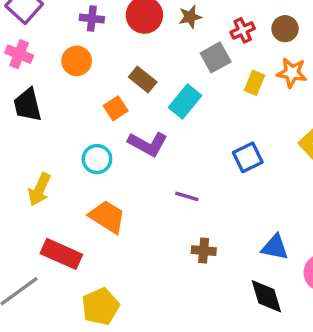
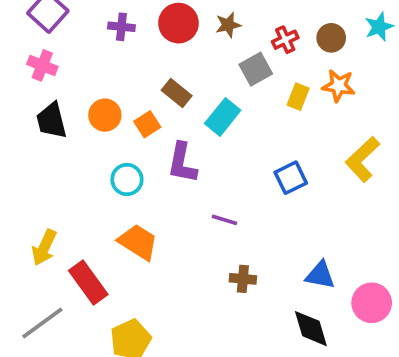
orange circle: (77, 61) -> (105, 115), moved
purple L-shape: (148, 144) -> (182, 163), turned 72
yellow arrow: (39, 190) -> (44, 248), moved
red rectangle: (61, 254) -> (88, 283), turned 30

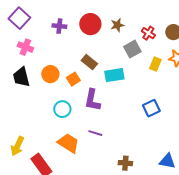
red cross: (285, 40) -> (148, 33), turned -32
pink cross: (42, 65) -> (25, 47), moved
cyan rectangle: (223, 117) -> (114, 75), turned 42
purple line: (224, 220) -> (95, 133), moved

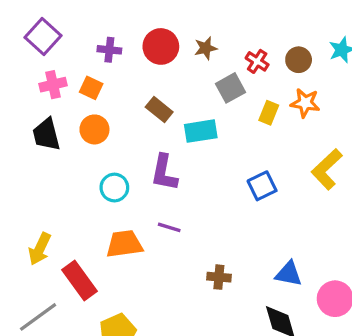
pink cross: (25, 47) -> (53, 85), turned -35
orange square: (73, 79) -> (91, 88), moved, turned -32
orange trapezoid: (68, 143) -> (124, 244), turned -40

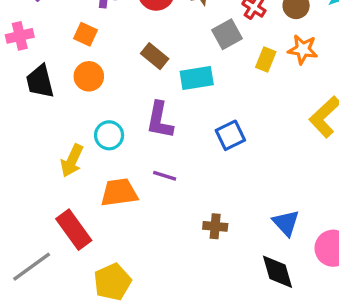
pink cross: (53, 85) -> (20, 36), moved
blue square: (262, 186) -> (230, 135), moved
yellow arrow: (40, 249) -> (72, 161), moved
blue triangle: (289, 274) -> (286, 223), turned 36

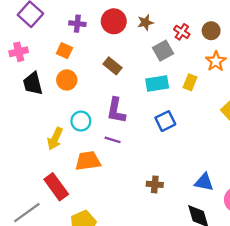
orange star: (303, 49) -> (216, 61), turned 30
yellow rectangle: (266, 59) -> (190, 82), moved
cyan rectangle: (197, 78) -> (157, 83), moved
purple line: (165, 176) -> (113, 140), moved
blue triangle: (286, 223) -> (204, 182), turned -36

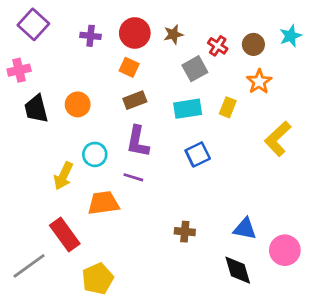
orange square: (64, 51) -> (129, 67), moved
brown rectangle: (113, 66) -> (135, 100), moved, turned -60

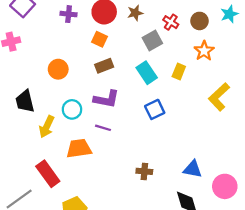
black trapezoid: (36, 109) -> (25, 101), moved
cyan rectangle: (188, 109) -> (147, 73), turned 65
purple L-shape: (138, 142) -> (106, 99), turned -90

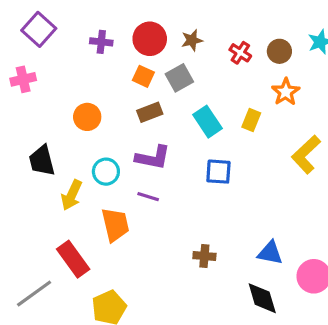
gray square: (152, 40) -> (179, 78), moved
blue square: (155, 109) -> (218, 172), turned 30
orange trapezoid: (79, 148) -> (115, 225), turned 85

